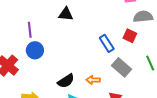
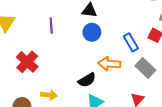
blue circle: (35, 50) -> (92, 32), moved
orange arrow: (93, 80) -> (109, 64), moved, size x1.5

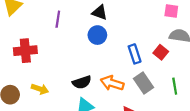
red cross: (27, 62) -> (25, 51), turned 30
orange arrow: (109, 64) -> (112, 83), moved

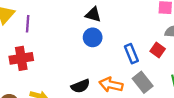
purple line: (58, 19) -> (28, 24), moved

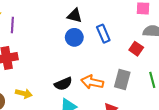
blue rectangle: (131, 54) -> (103, 34), moved
gray rectangle: (143, 82) -> (122, 79), turned 54

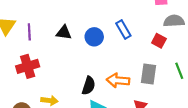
black triangle: (75, 16) -> (64, 33), moved
black semicircle: (63, 84) -> (89, 86), turned -42

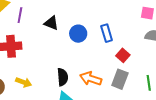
red square: (159, 41) -> (123, 55), moved
black semicircle: (89, 86) -> (63, 77), turned -36

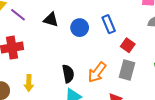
purple line: (20, 15) -> (18, 15), turned -56
orange arrow: (91, 79) -> (97, 72), turned -65
yellow arrow: (24, 82) -> (29, 83), turned 77

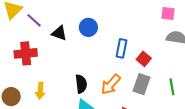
black triangle: (51, 20) -> (59, 33), moved
blue rectangle: (109, 24) -> (121, 48), moved, turned 30
blue circle: (80, 28) -> (88, 27), moved

